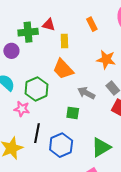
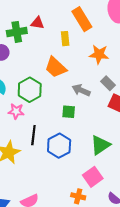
orange rectangle: (92, 24) -> (82, 19), size x1.6
yellow rectangle: (64, 41) -> (65, 39), moved

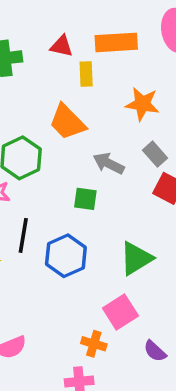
orange rectangle: (82, 19) -> (116, 42), turned -65
red triangle: (37, 23) -> (62, 46), moved

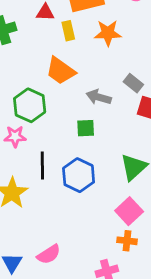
orange star: (142, 104) -> (108, 33), moved
orange cross: (94, 344) -> (127, 241), moved

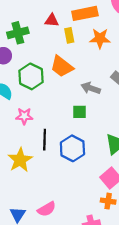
green hexagon: (30, 105) -> (31, 76), moved

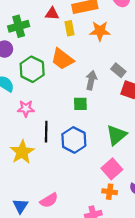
gray arrow: (91, 88) -> (91, 80), turned 84

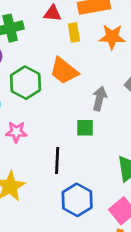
black line: (46, 132) -> (57, 161), moved
blue hexagon: (74, 140) -> (77, 200), moved

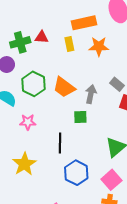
red triangle: (52, 13) -> (42, 37), moved
orange trapezoid: (64, 71) -> (64, 87), moved

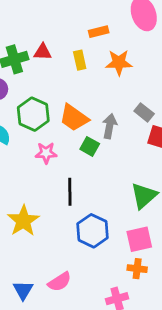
orange rectangle: (84, 23) -> (99, 32), size x0.6
green square: (80, 117) -> (90, 146), moved, turned 32
pink star: (28, 122) -> (46, 153), moved
pink square: (111, 180) -> (139, 239), turned 30

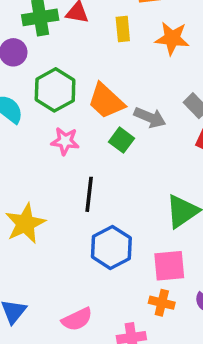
gray arrow: (110, 126) -> (150, 117), turned 95
pink semicircle: (60, 282) -> (77, 319), moved

